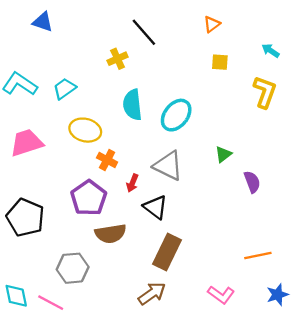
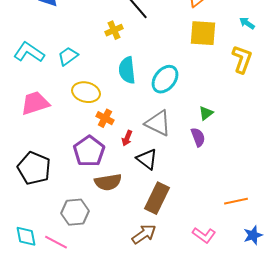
yellow square: (220, 62) -> (203, 33), size x1.8
purple semicircle: (252, 182) -> (198, 137), moved

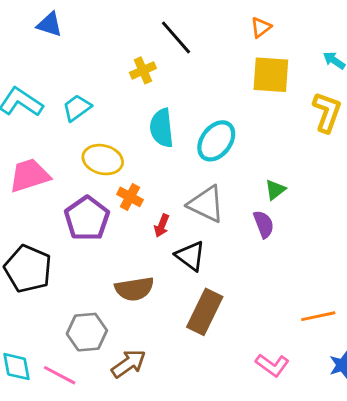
purple pentagon: (89, 151) -> (87, 218), moved
brown arrow: (144, 234) -> (129, 364), moved

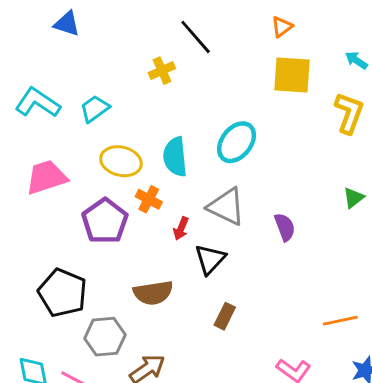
cyan semicircle: (162, 128) -> (175, 157), moved
green triangle: (275, 190) -> (353, 198), moved
black triangle: (190, 256) -> (210, 259), turned 36
black pentagon: (28, 269) -> (63, 293), moved
brown rectangle: (205, 312) -> (225, 316), size x0.6

